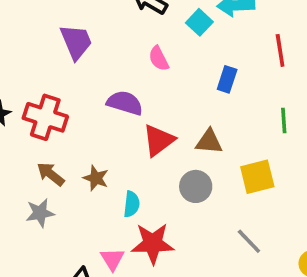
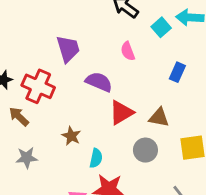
purple trapezoid: (76, 42) -> (68, 49), moved
brown arrow: (51, 174) -> (19, 116), moved

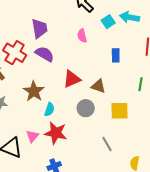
blue rectangle: (177, 72) -> (116, 55), turned -32
purple semicircle: (99, 82) -> (45, 54), moved
brown star: (71, 136) -> (34, 91), size x1.5

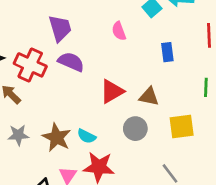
brown star: (34, 91) -> (57, 137), moved
cyan semicircle: (49, 109) -> (87, 136), turned 104

